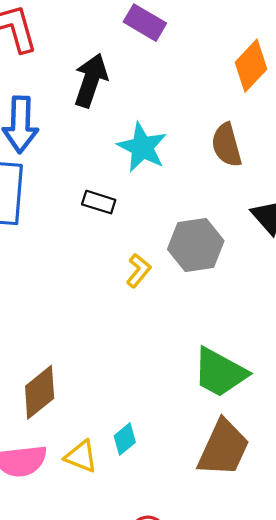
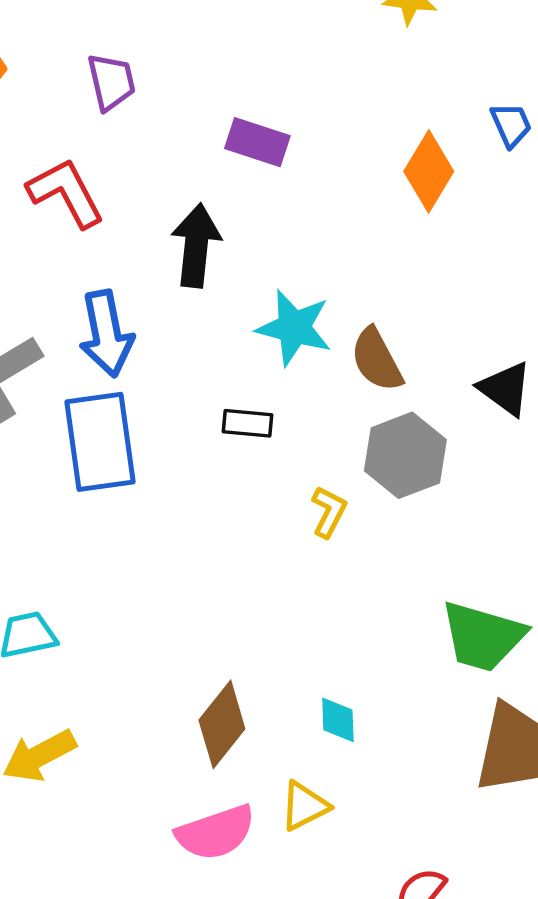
brown semicircle: (227, 145) -> (377, 360), moved
cyan diamond: (125, 439) -> (338, 720), moved, turned -40
yellow triangle: (81, 456) -> (304, 806), turned -36

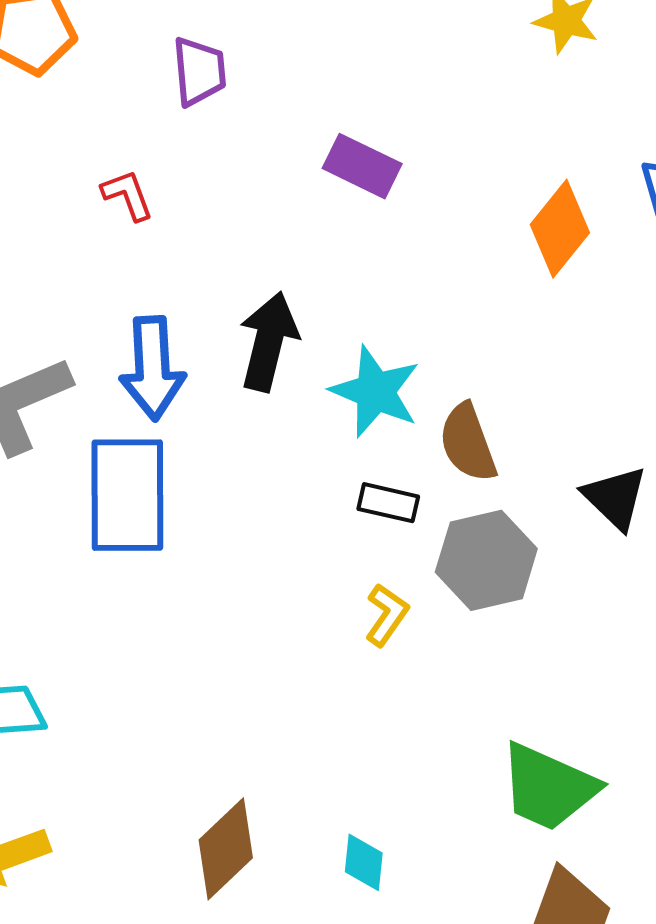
red L-shape: (66, 193) -> (127, 195), size x0.6
black arrow: (196, 245) -> (269, 341), moved
black rectangle: (248, 423) -> (388, 503), moved

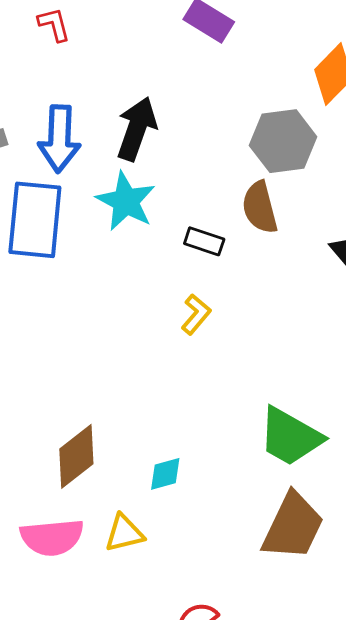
cyan star: (375, 392) -> (126, 201), moved
gray hexagon: (486, 560) -> (283, 141), moved
cyan diamond: (364, 862) -> (165, 474), turned 63

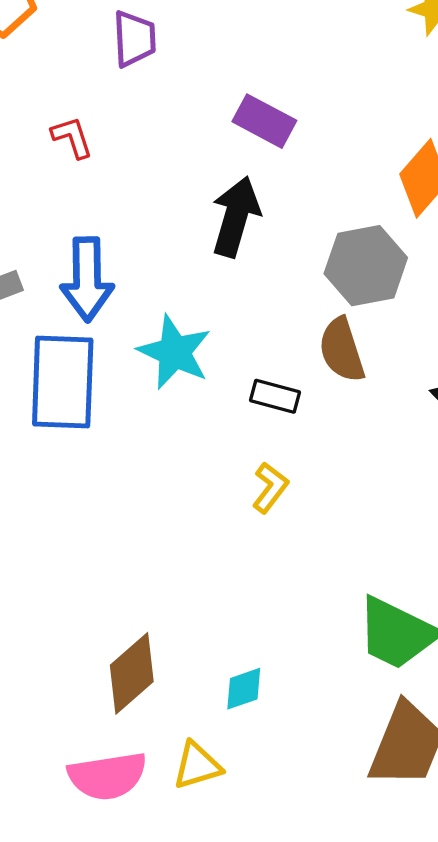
black arrow: (137, 129) -> (236, 217), moved

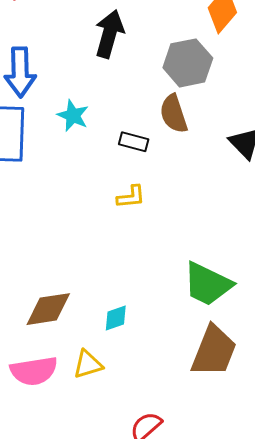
cyan star: (174, 352) -> (73, 116), size x0.7
yellow L-shape: (270, 488) -> (131, 197), turned 48
brown diamond: (132, 673) -> (48, 309), turned 33

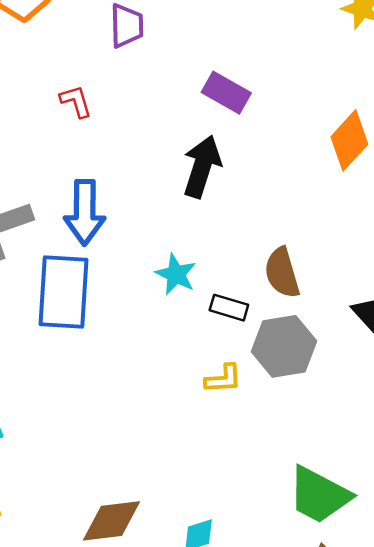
gray hexagon: (188, 63) -> (284, 346), moved
cyan star: (73, 116) -> (176, 274), moved

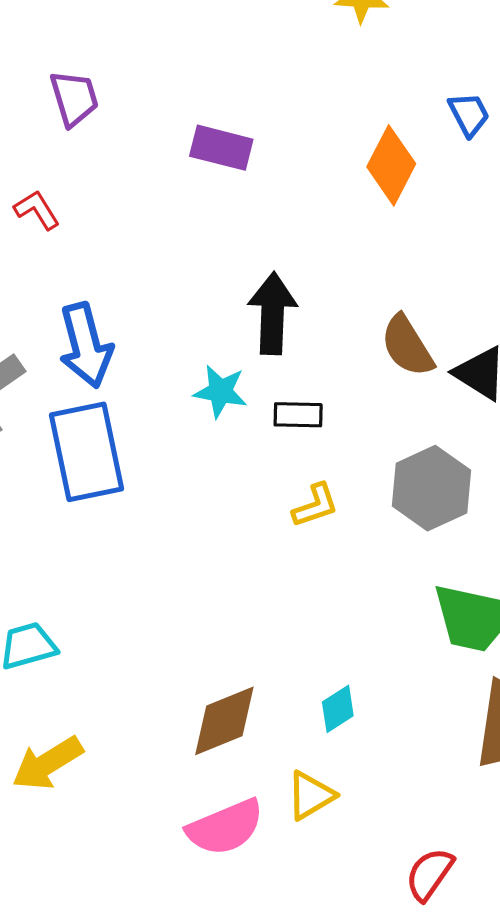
black arrow: (202, 167) -> (272, 313), moved
brown semicircle: (282, 273) -> (407, 346), moved
gray hexagon: (284, 346) -> (431, 488), moved

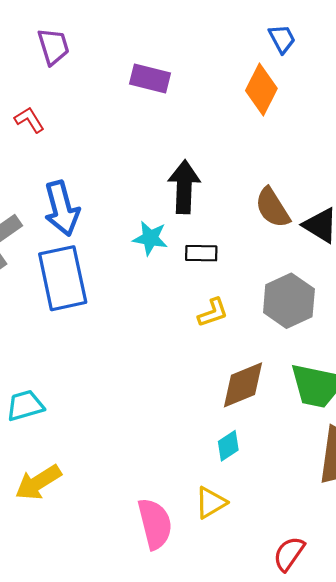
blue trapezoid: (469, 114) -> (282, 39), moved
brown diamond: (224, 721) -> (243, 385), moved
pink semicircle: (225, 827) -> (155, 524), turned -81

